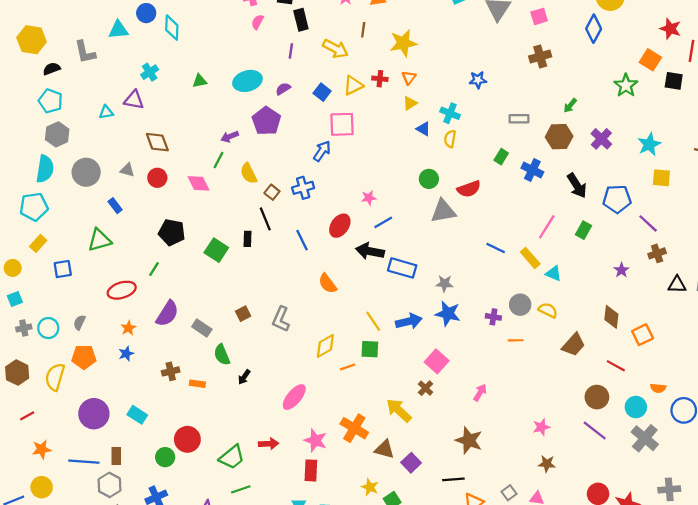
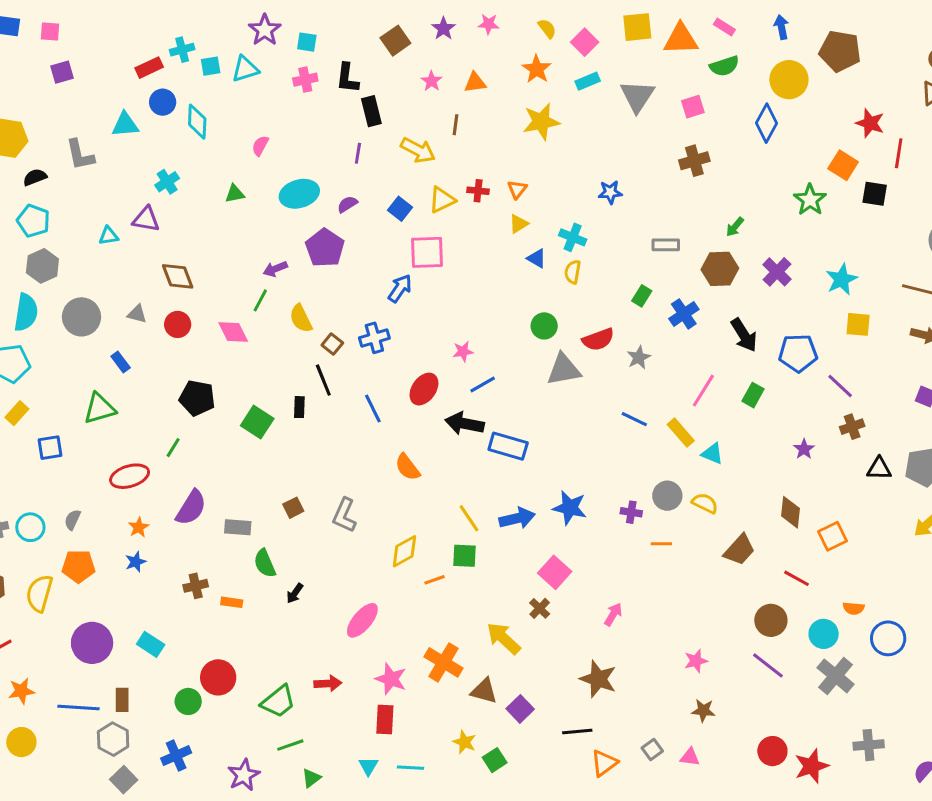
pink semicircle: (257, 22) -> (260, 146), moved
yellow star: (403, 43) -> (541, 122), moved
blue cross: (532, 170) -> (684, 314), turned 30
gray star: (444, 284) -> (639, 357), moved, turned -30
gray rectangle: (202, 328) -> (238, 527), turned -30

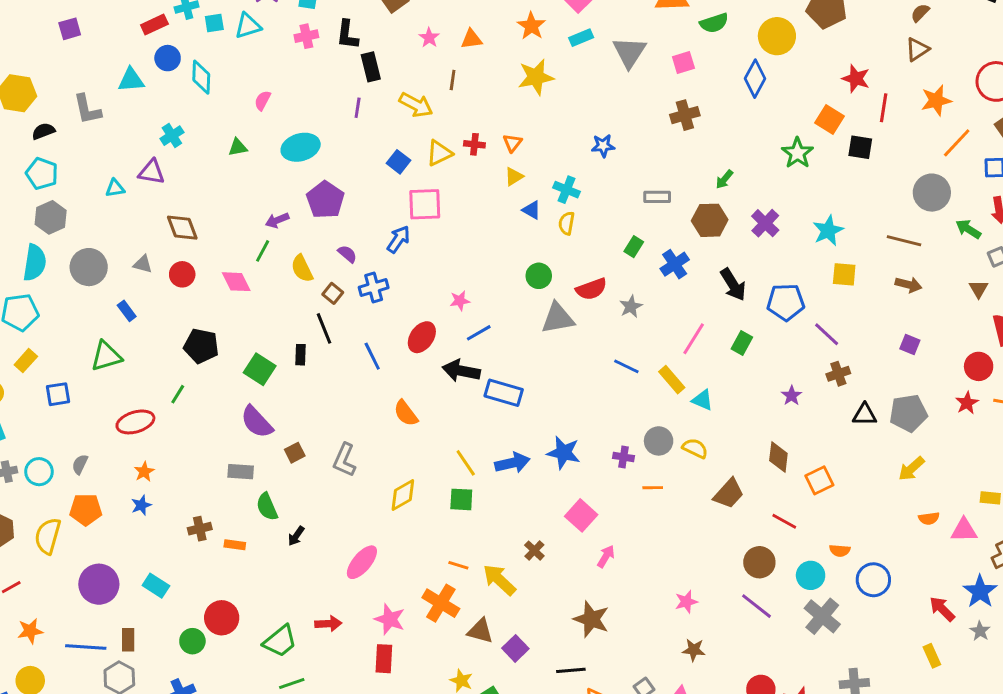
purple semicircle: (347, 204) -> (347, 254), moved, turned 72
purple semicircle: (191, 508) -> (257, 422), moved, turned 105
pink square: (555, 572) -> (581, 515), moved
orange line: (434, 580) -> (458, 565), moved, turned 36

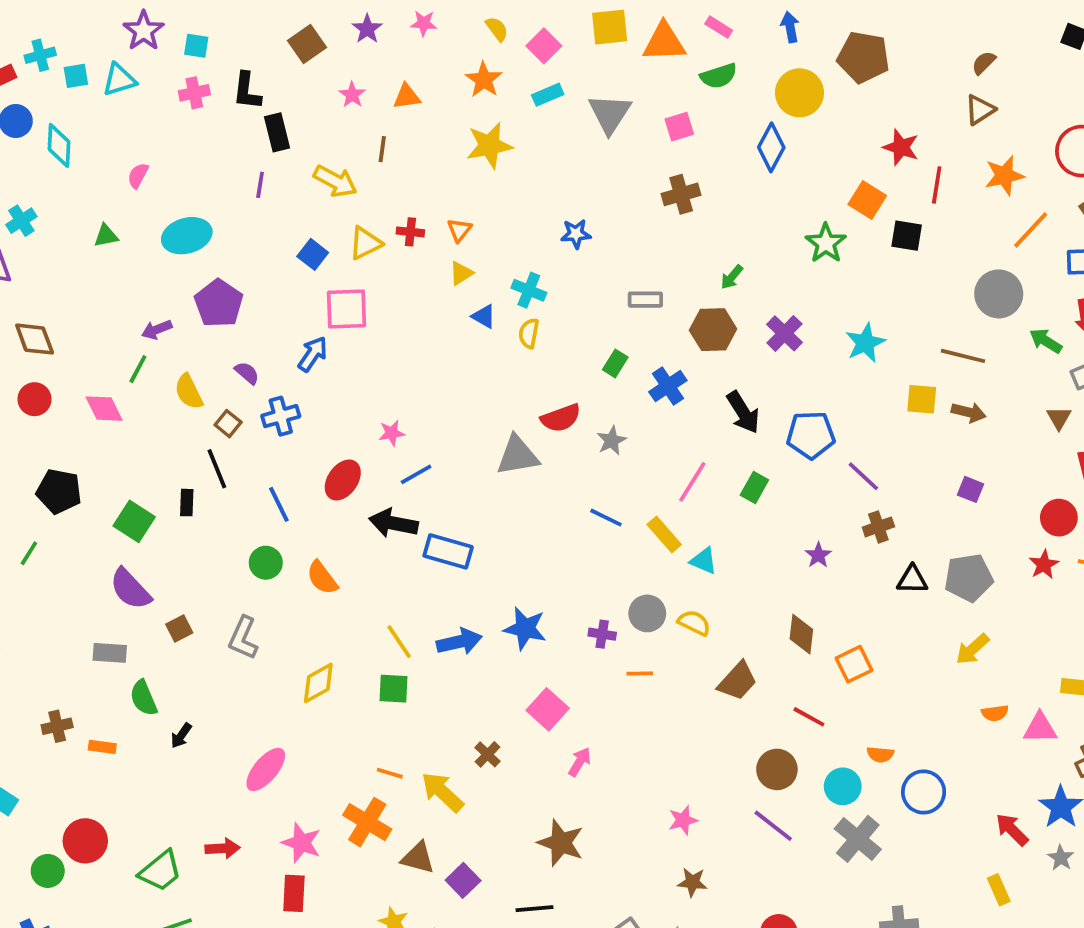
yellow square: (844, 274) -> (922, 399), moved
green circle: (539, 276) -> (266, 563), moved

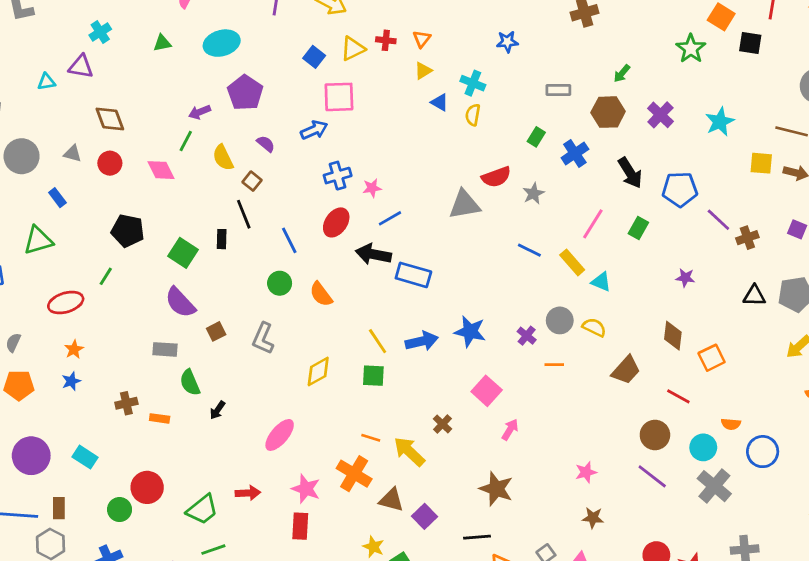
blue arrow: (313, 354) -> (314, 130), turned 32
blue cross: (281, 416) -> (338, 176), moved
brown cross: (878, 527) -> (747, 238), moved
purple star: (818, 555) -> (685, 278), turned -30
purple cross: (602, 634) -> (527, 336), turned 30

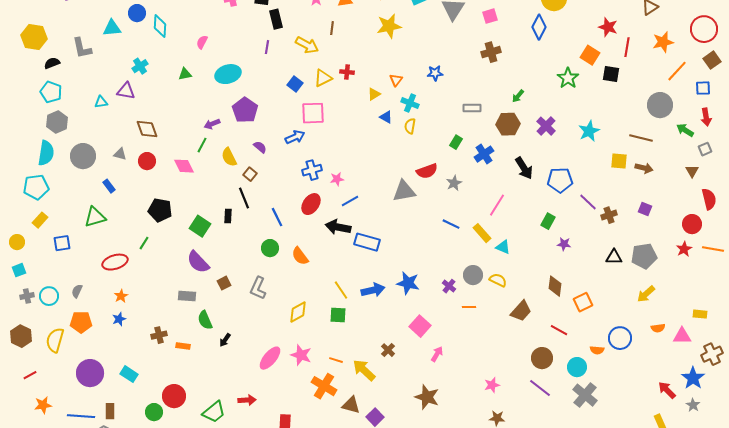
orange triangle: (422, 39) -> (396, 80), moved
green rectangle: (638, 228) -> (548, 221), moved
blue circle: (763, 452) -> (620, 338), moved
pink star: (306, 489) -> (301, 355), moved

